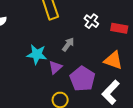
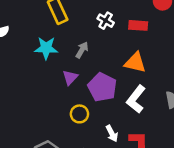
cyan star: (37, 54) -> (46, 48), moved

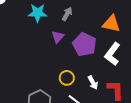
yellow circle: (79, 114) -> (67, 78), moved

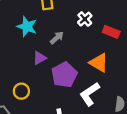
yellow circle: (67, 78) -> (21, 91), moved

